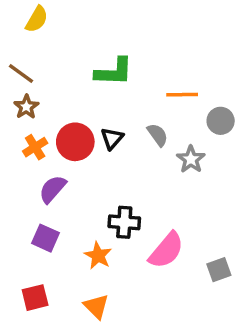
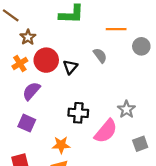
brown star: (26, 107) -> (28, 37), moved
black triangle: (112, 138) -> (70, 67), moved
gray star: (191, 159) -> (126, 109), moved
orange star: (98, 256) -> (61, 145), moved, turned -30

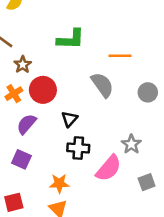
gray circle: (141, 46) -> (148, 92), moved
gray semicircle: (100, 56) -> (102, 85), size x1.5
black triangle: (70, 67) -> (69, 119), moved

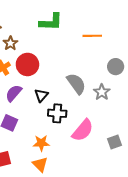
gray semicircle: (102, 85) -> (76, 84), moved
black triangle: (69, 119) -> (41, 95), moved
gray star: (131, 144) -> (102, 92), moved

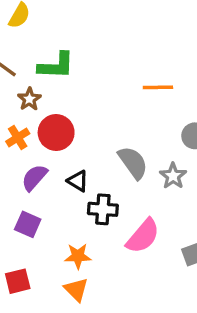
green L-shape: (51, 22) -> (56, 66), moved
black triangle: (41, 95) -> (78, 181), turned -40

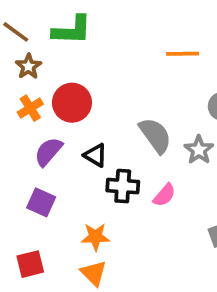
brown star: (29, 99) -> (28, 66), moved
pink semicircle: (143, 236) -> (164, 195), moved, size x0.6

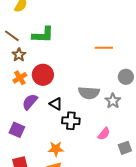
gray semicircle: (155, 135) -> (89, 93), turned 130
pink semicircle: (164, 195) -> (104, 134), moved
purple square: (41, 202) -> (17, 130), moved

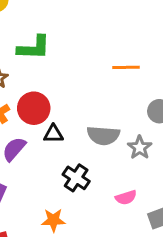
black triangle: (56, 104) -> (53, 134), moved, turned -32
black cross: (71, 121) -> (76, 178), turned 30
pink semicircle: (104, 134) -> (126, 197), turned 32

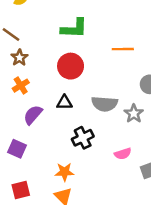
green L-shape: (34, 48) -> (74, 28), moved
red circle: (34, 108) -> (71, 66), moved
black cross: (76, 178) -> (83, 138), turned 30

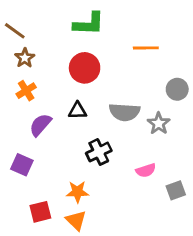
red square: (21, 190) -> (40, 212), moved

